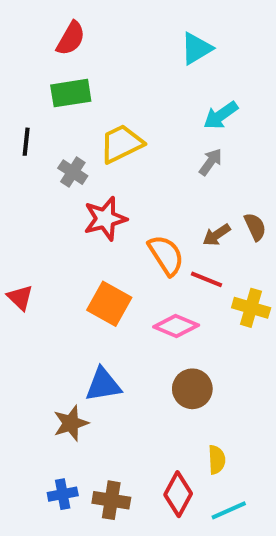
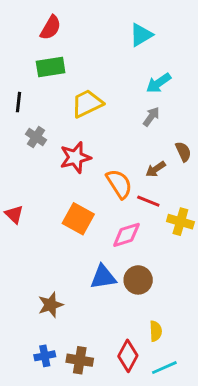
gray cross: (73, 172) -> (36, 137), moved
brown semicircle: (255, 227) -> (183, 152), moved
pink diamond: (176, 326) -> (126, 235), turned -40
blue triangle: (103, 385) -> (103, 277), moved

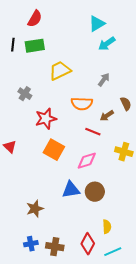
cyan arrow: (159, 83) -> (107, 44), moved
black line: (18, 102) -> (13, 45), moved
red star: (75, 157) -> (46, 119), moved
orange semicircle: (119, 184) -> (82, 104), moved, turned 125
red line: (148, 201) -> (93, 132), moved

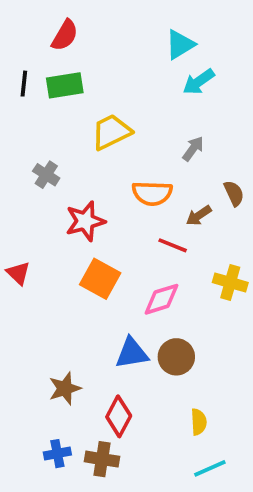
red diamond: (88, 244) -> (119, 416), moved

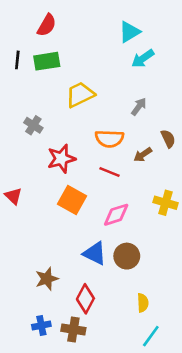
red line: (173, 245) -> (109, 172), moved
blue triangle: (132, 353) -> (95, 253), turned 35
cyan line: (210, 468) -> (151, 336), turned -30

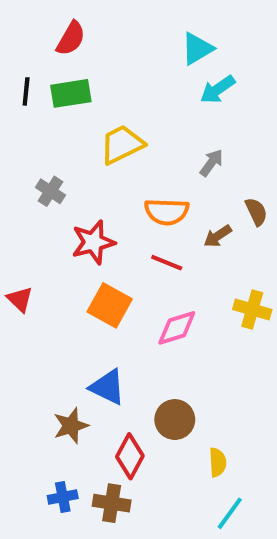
blue triangle: (95, 253) -> (108, 387), moved
brown circle: (127, 256) -> (175, 420), moved

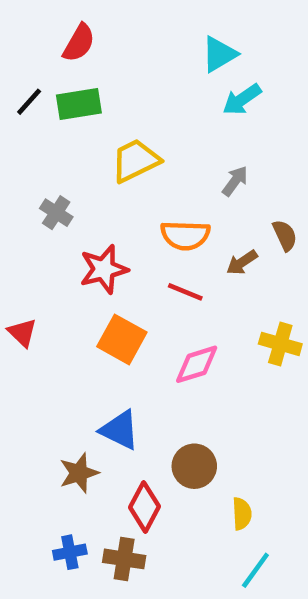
black line: (26, 91) -> (29, 102), turned 36

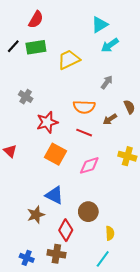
yellow trapezoid: (135, 161) -> (69, 60), moved
blue cross: (70, 552) -> (27, 258), moved, turned 32
cyan line: (255, 570) -> (103, 259), moved

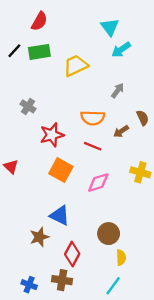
cyan triangle: (100, 25) -> (110, 27), turned -36
brown circle: (88, 212) -> (109, 234), moved

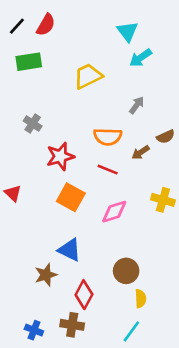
black line: (14, 51) -> (17, 26), moved
green rectangle: (39, 52) -> (29, 62), moved
brown semicircle: (143, 118) -> (166, 137), turned 91

